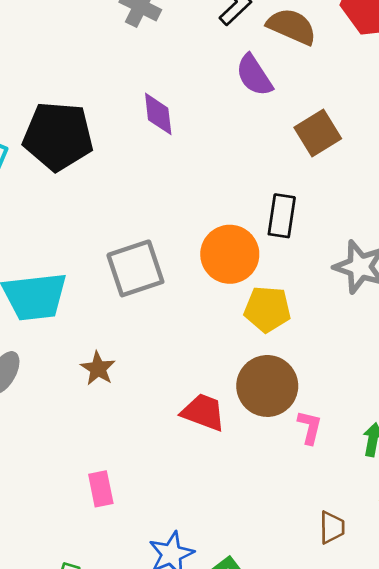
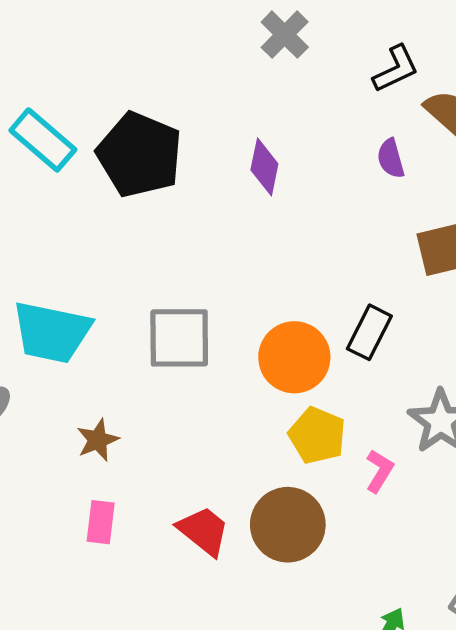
purple semicircle: (254, 75) -> (391, 158), size x0.7
pink L-shape: (310, 427) -> (379, 471), moved
pink rectangle: (101, 489) -> (101, 522), moved

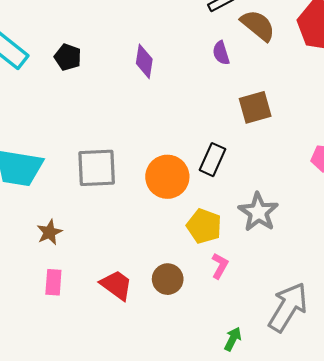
black pentagon: (140, 155) -> (68, 57), size x0.5
yellow pentagon: (317, 435) -> (204, 226), moved
pink L-shape: (379, 471) -> (220, 266), moved
brown circle: (288, 525) -> (168, 279), size x0.7

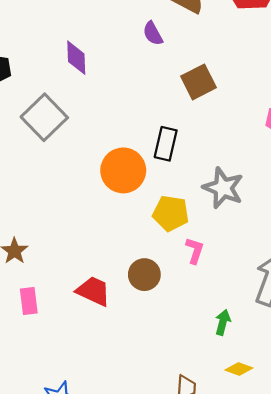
gray square: (97, 168) -> (44, 117), moved, turned -30

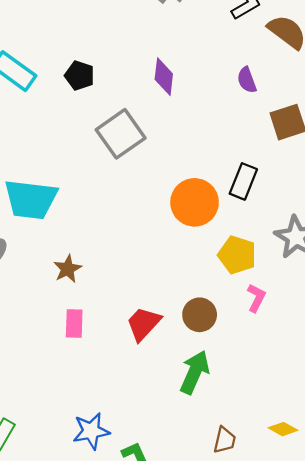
purple semicircle: (153, 33) -> (247, 80), moved
red trapezoid: (93, 291) -> (144, 324), turned -81
green arrow: (223, 322) -> (195, 372), moved, size x1.6

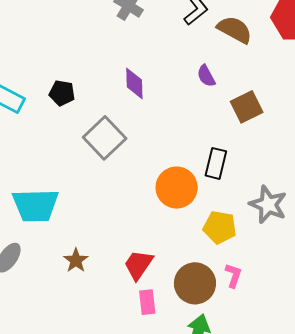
pink L-shape: (256, 298) -> (233, 275), moved
brown circle: (200, 315) -> (195, 283), size x1.4
pink rectangle: (74, 324) -> (147, 302), moved
red trapezoid: (144, 324) -> (138, 265), moved

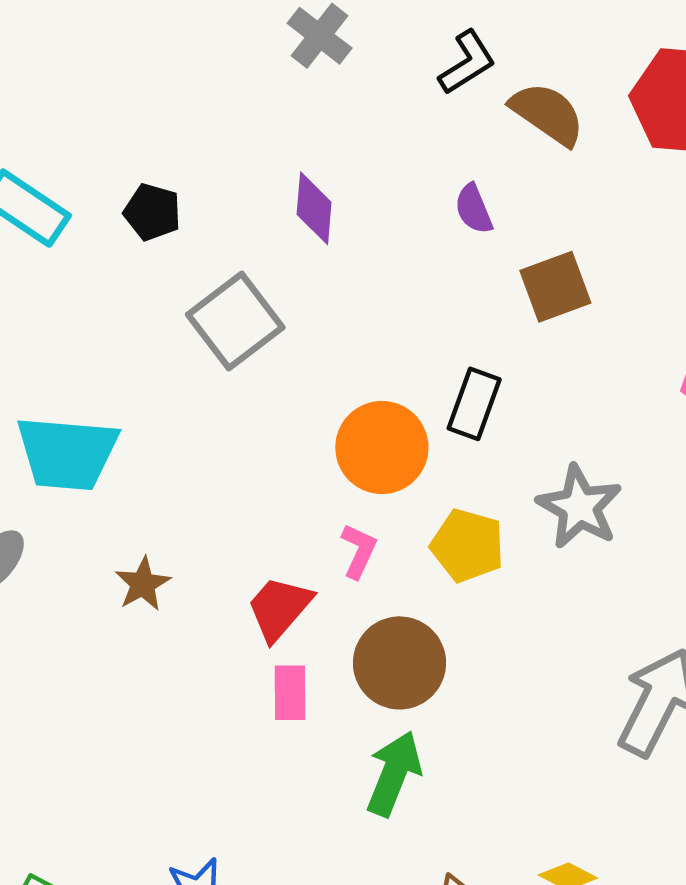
pink L-shape: (233, 275) -> (359, 551), moved

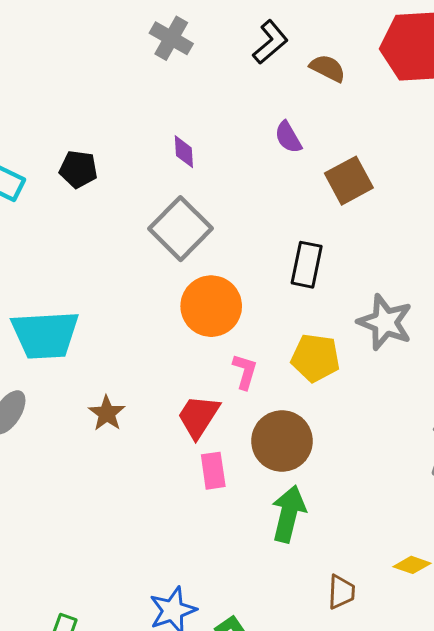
brown semicircle: (547, 114) -> (328, 68), size x0.7
purple diamond: (314, 208) -> (184, 152), size x0.7
gray square: (235, 321) -> (181, 229), moved
orange circle: (382, 447) -> (211, 306), moved

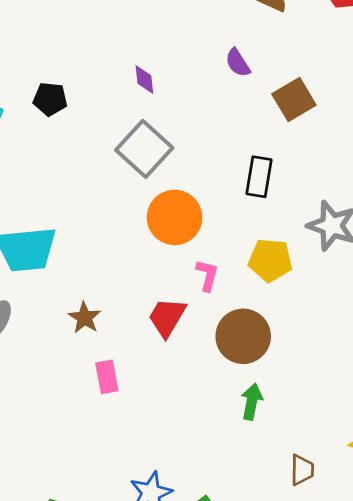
pink rectangle: (213, 471) -> (107, 377), moved
green arrow: (289, 514) -> (252, 402), size x0.7

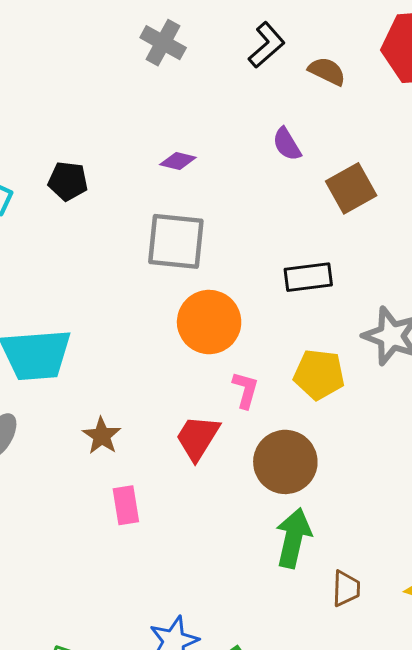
purple diamond: (144, 80) -> (178, 161), turned -72
gray square: (144, 149) -> (176, 241), turned -38
black rectangle: (259, 177) -> (308, 277), turned 72
green arrow: (252, 402) -> (293, 538), size x1.4
brown trapezoid: (302, 470) -> (346, 588), moved

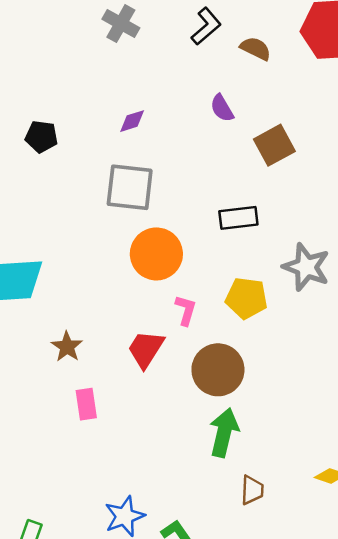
purple diamond: (178, 161) -> (132, 121), turned -32
brown trapezoid: (346, 588) -> (252, 490), moved

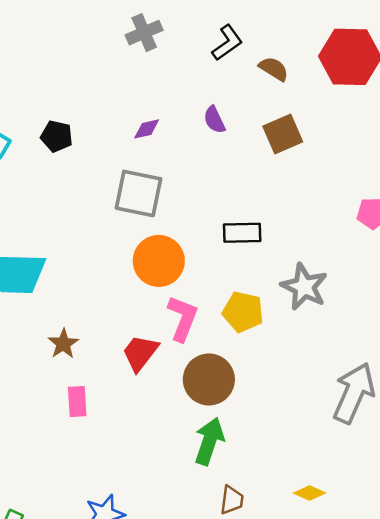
gray cross: (121, 24) -> (144, 33), turned 32
purple semicircle: (222, 108) -> (214, 120), moved
brown square: (274, 145) -> (283, 134), moved
pink L-shape: (186, 310) -> (183, 318), size x1.5

